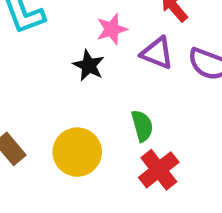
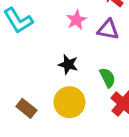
black star: (89, 65) -> (68, 64), moved

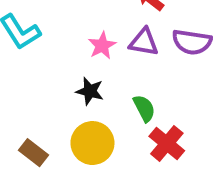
pink star: (76, 20) -> (102, 45), moved

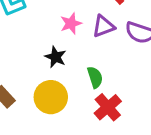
purple triangle: (144, 42) -> (103, 26), turned -40

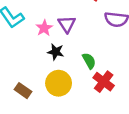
pink star: (71, 23) -> (44, 28), moved
purple triangle: (103, 26) -> (67, 24), moved, turned -30

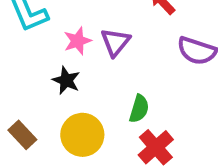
black star: (56, 52) -> (66, 80), moved
green semicircle: (89, 61) -> (139, 109), turned 35

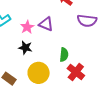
purple triangle: (115, 42) -> (46, 24), turned -35

